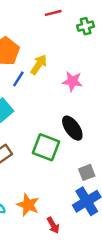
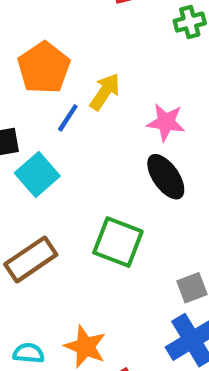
black ellipse: (72, 128) -> (166, 177), moved

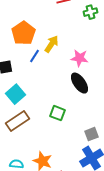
cyan square: (37, 175) -> (16, 94), moved
green square: (118, 242) -> (58, 113), size x0.7

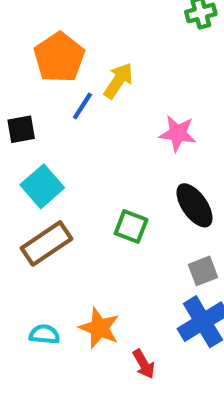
pink star: (80, 58) -> (178, 133), moved
black ellipse: (80, 83) -> (194, 205), moved

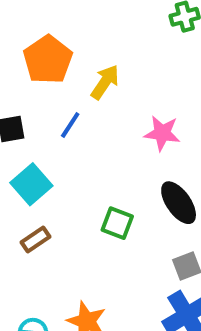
blue line: (82, 106) -> (70, 125), moved
brown rectangle: (47, 243) -> (35, 239), size x0.6

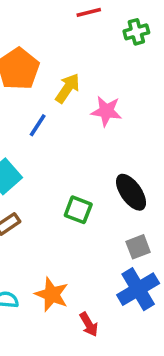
pink star: (162, 133) -> (106, 111), moved

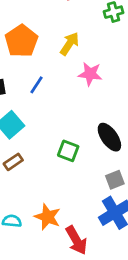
yellow arrow: (68, 88) -> (70, 44), moved
red arrow: (89, 324) -> (76, 240), size x1.5

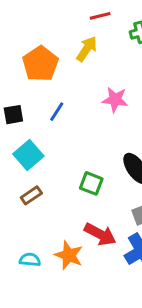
yellow arrow: (70, 44) -> (87, 49), moved
red arrow: (76, 240) -> (100, 234), moved, turned -32

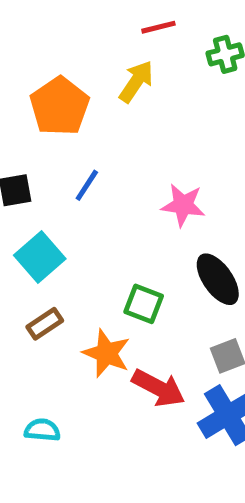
pink star: (115, 100) -> (183, 205), moved
orange star: (69, 255) -> (107, 353), moved

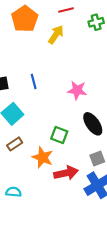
orange pentagon: (60, 106) -> (25, 19), moved
blue line: (87, 185) -> (34, 81), turned -48
red arrow: (158, 388) -> (66, 173), turned -40

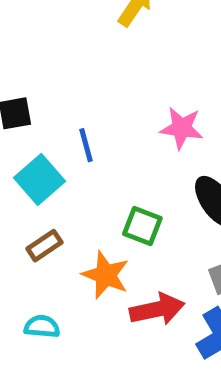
blue line: (34, 81) -> (86, 145), moved
cyan semicircle: (14, 192) -> (42, 326), moved

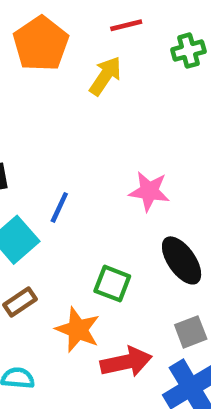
blue line: (86, 145) -> (59, 207), turned 40

